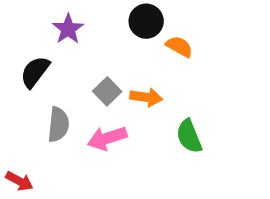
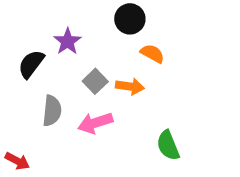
purple star: (68, 29) -> (68, 41), moved
orange semicircle: (179, 47) -> (152, 54), moved
green semicircle: (189, 136) -> (168, 145), moved

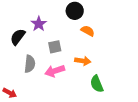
gray square: (95, 81) -> (55, 47), turned 32
orange arrow: (130, 86) -> (83, 61), moved

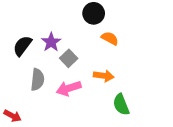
purple star: (39, 24) -> (51, 42), moved
gray square: (55, 47) -> (69, 58), turned -32

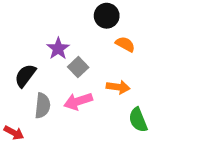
black semicircle: (22, 46) -> (25, 76), moved
gray semicircle: (37, 80) -> (42, 106), moved

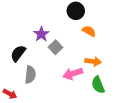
orange arrow: (118, 87) -> (93, 61), moved
pink arrow: (78, 101) -> (73, 74), moved

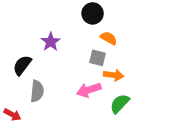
gray square: (56, 47) -> (97, 58), moved, turned -32
green semicircle: (98, 85) -> (120, 104), turned 66

